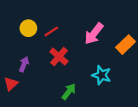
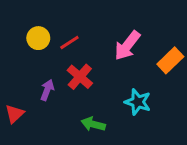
purple arrow: (24, 64) -> (47, 90), moved
green arrow: (69, 92) -> (93, 124), turned -112

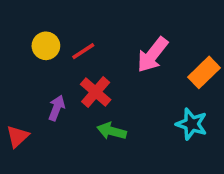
cyan star: (138, 102) -> (192, 124), moved
green arrow: (93, 124) -> (112, 131), moved

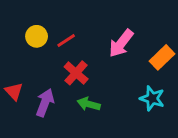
purple arrow: (57, 108) -> (45, 103), moved, size x1.4
red triangle: (17, 136) -> (14, 91), moved, turned -30

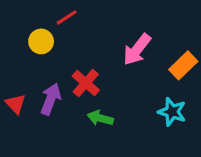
red line: (66, 41) -> (67, 17), moved
purple arrow: (45, 103) -> (51, 99), moved

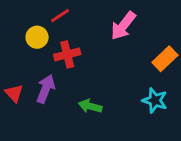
pink arrow: (137, 49) -> (123, 26), moved
red cross: (86, 83) -> (67, 54), moved, turned 35

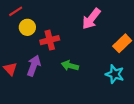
red line: (60, 16) -> (16, 11), moved
green arrow: (90, 106) -> (70, 66), moved

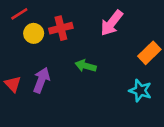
red cross: (50, 40) -> (61, 28), moved
green arrow: (70, 66) -> (86, 66), moved

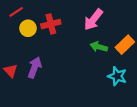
green arrow: (86, 66) -> (99, 47), moved

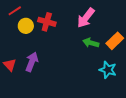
red cross: (51, 24) -> (47, 22), turned 30

